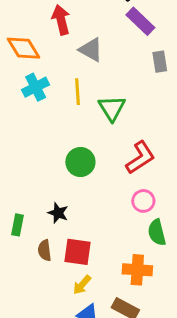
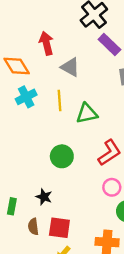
green triangle: (112, 108) -> (87, 114), turned 50

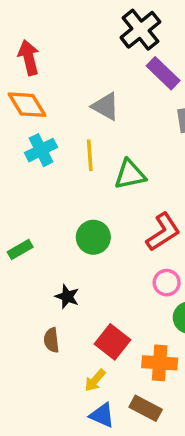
red arrow: (46, 43) -> (29, 58), moved
green rectangle: (12, 206) -> (20, 249), moved, turned 49
red square: (59, 228) -> (113, 342), moved, turned 30

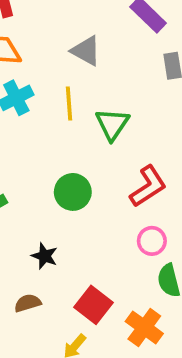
green triangle: (130, 174) -> (112, 124), turned -44
brown semicircle: (51, 340) -> (28, 303), turned 80
orange cross: (160, 363) -> (144, 328), turned 32

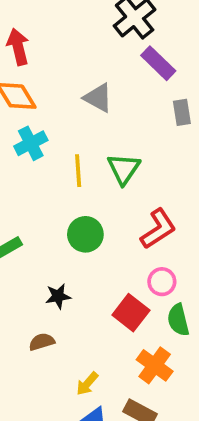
yellow line: (69, 103) -> (78, 171), moved
black star: (45, 256) -> (58, 296), turned -30
red square: (93, 305) -> (131, 313), moved

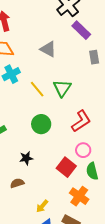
yellow line: (78, 171) -> (37, 89), turned -36

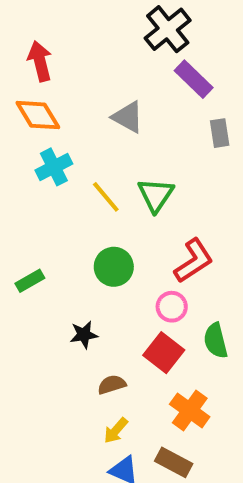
pink circle: (83, 150) -> (172, 307), moved
green semicircle: (92, 171) -> (216, 341), moved
brown semicircle: (17, 183) -> (112, 385), moved

